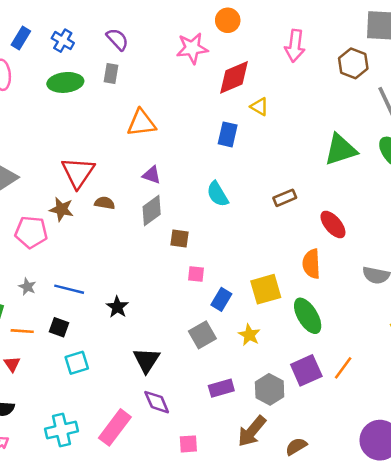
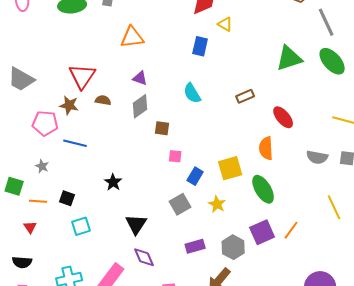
blue line: (69, 289) -> (75, 143), moved

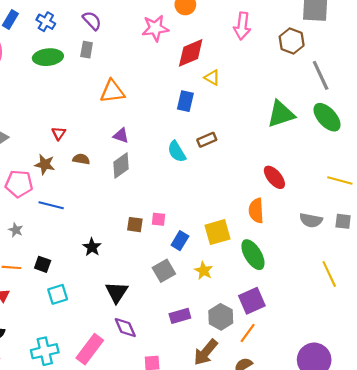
red triangle: (82, 76) -> (59, 133), size x0.5
brown rectangle: (245, 96) -> (207, 140), moved
brown square: (162, 128) -> (135, 225), moved
orange line: (291, 230) -> (248, 333), moved

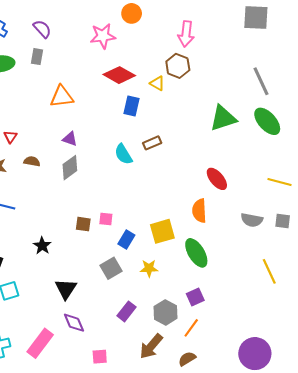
brown hexagon: (292, 41) -> (178, 66), moved
red diamond: (191, 53) -> (119, 75), moved, turned 52
yellow star: (204, 271) -> (149, 268), turned -30
purple square: (252, 301) -> (195, 297), size x0.7
purple rectangle: (180, 316) -> (126, 311), turned -36

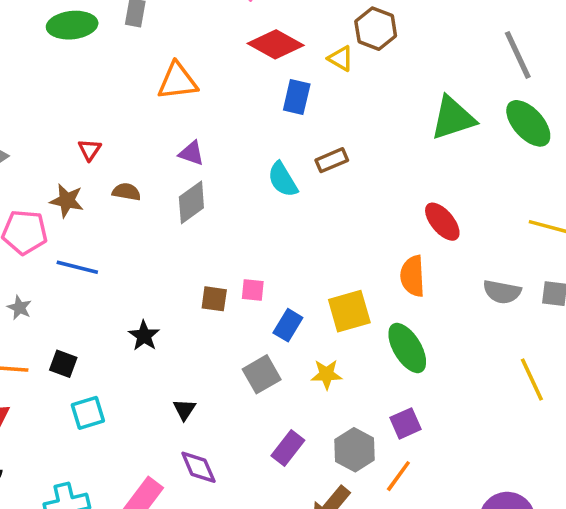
black triangle: (66, 289) -> (184, 409), size x0.6

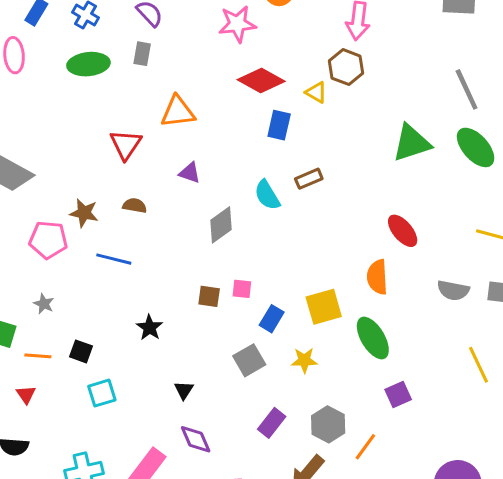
red triangle: (90, 150) -> (126, 144), moved, size x1.6
gray diamond: (191, 202) -> (221, 225), moved
blue line: (77, 267) -> (114, 259), moved
purple square: (405, 423) -> (398, 395), moved

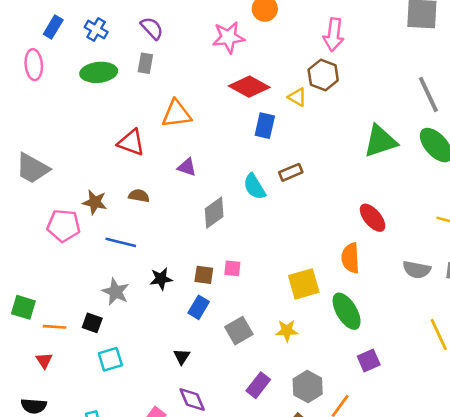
red triangle: (126, 144) -> (131, 142), turned -44
gray star: (44, 304) -> (116, 292), moved, size x1.5
blue rectangle: (272, 319) -> (199, 307), moved
black star: (150, 328) -> (161, 279), moved, turned 30

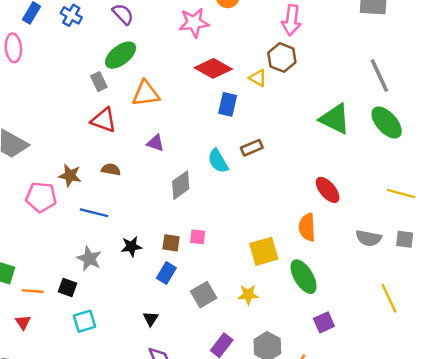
gray rectangle: (145, 63) -> (99, 82), moved, turned -36
green ellipse: (99, 72) -> (121, 55), moved, turned -32
green triangle: (380, 141) -> (335, 119), turned 44

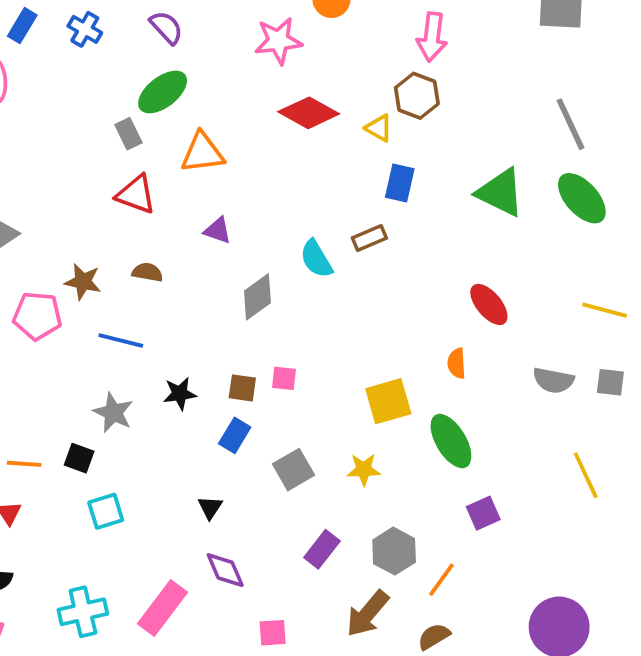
blue rectangle: (228, 104) -> (400, 183), moved
orange semicircle: (307, 227) -> (457, 363), size x0.7

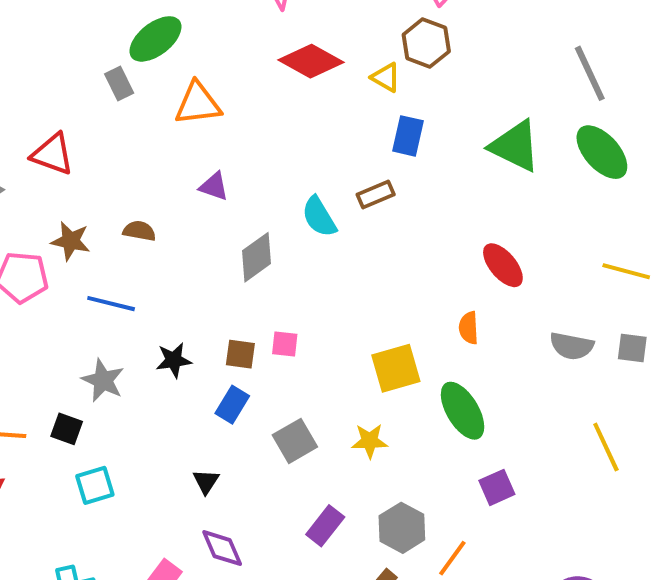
red triangle: (136, 194) -> (52, 154), moved

